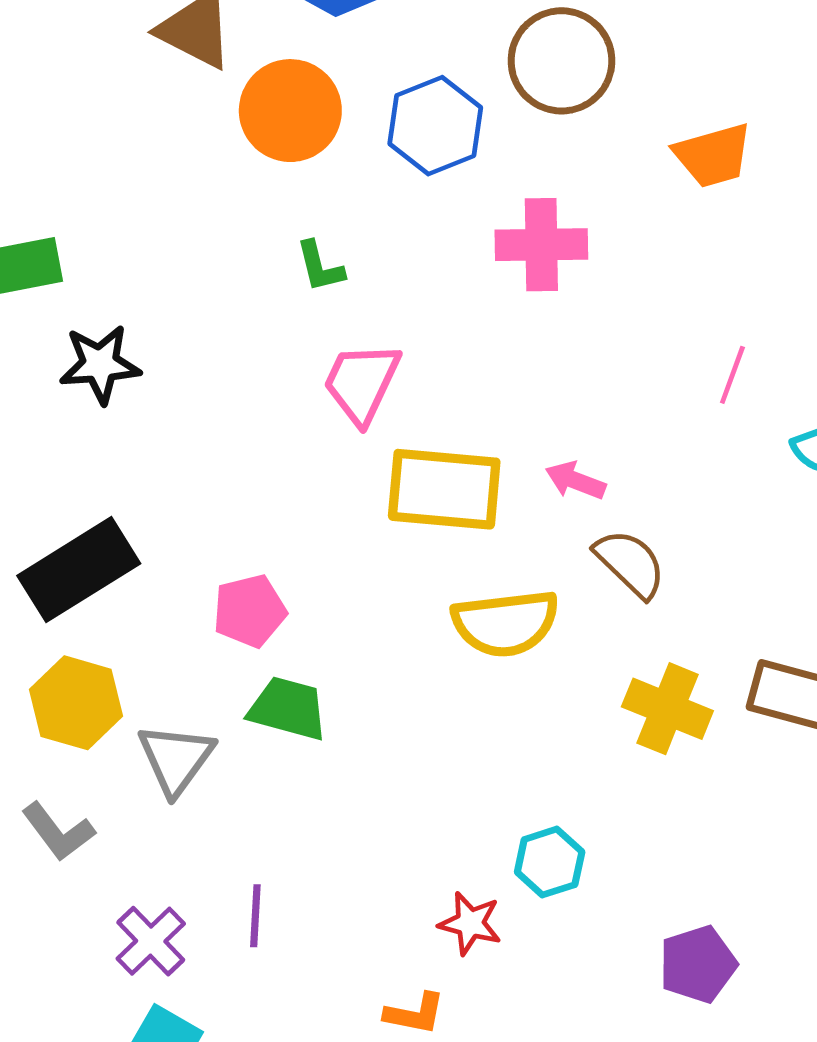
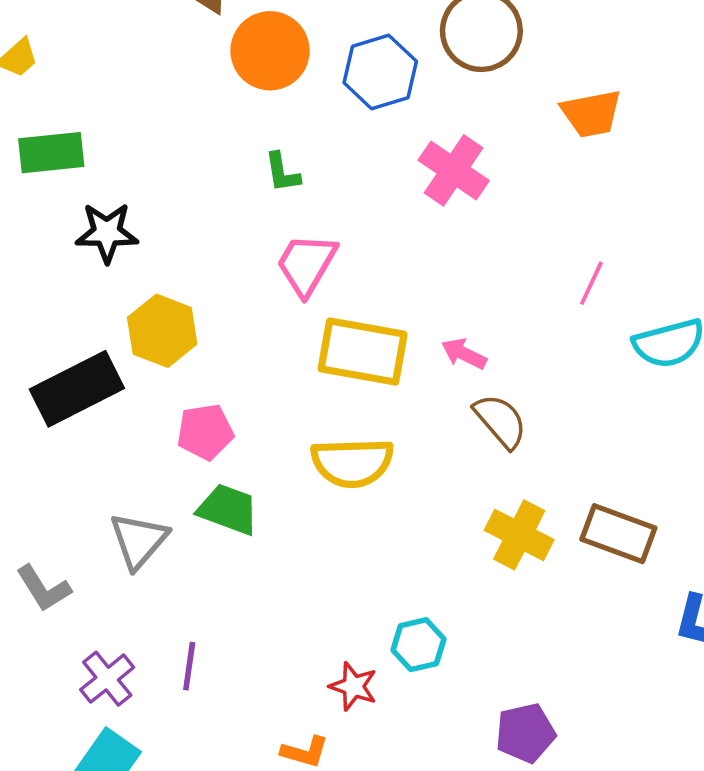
pink cross: (541, 245) -> (454, 170), turned 30
yellow semicircle: (505, 623) -> (352, 463), moved
yellow hexagon: (76, 703) -> (162, 331), moved

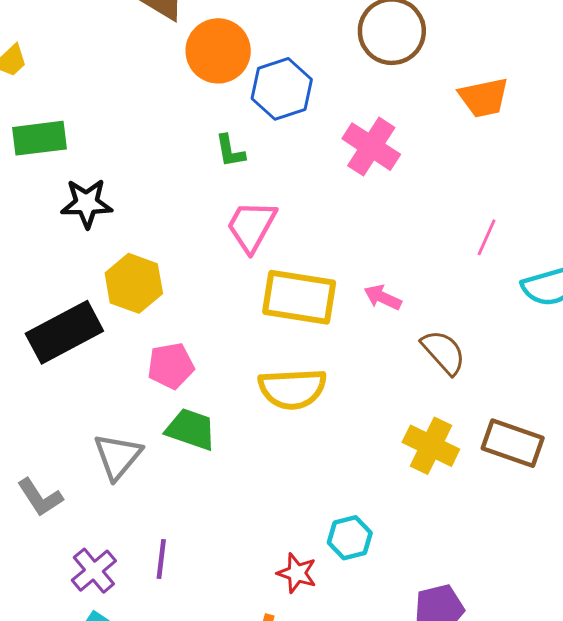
blue hexagon: (380, 72) -> (282, 89), moved
brown semicircle: (500, 421) -> (443, 352), moved

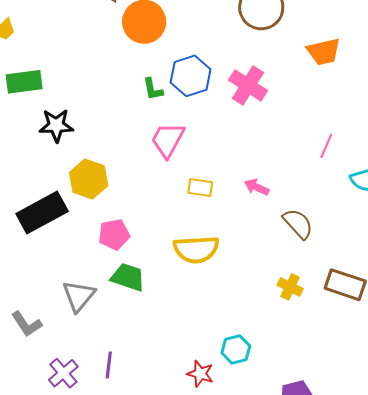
blue hexagon: (282, 89) -> (191, 76), moved
yellow rectangle: (299, 297) -> (200, 187), size x0.5
yellow cross: (431, 446) -> (290, 287), size x0.7

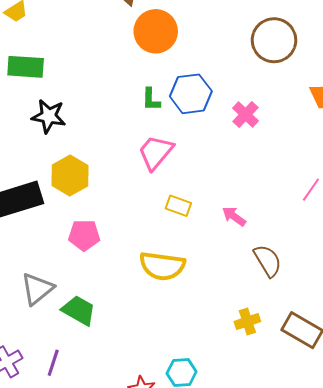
pink cross: (248, 85) -> (246, 115), size x0.7
green trapezoid: (128, 277) -> (79, 310), moved
yellow cross: (290, 287) -> (247, 322), turned 35

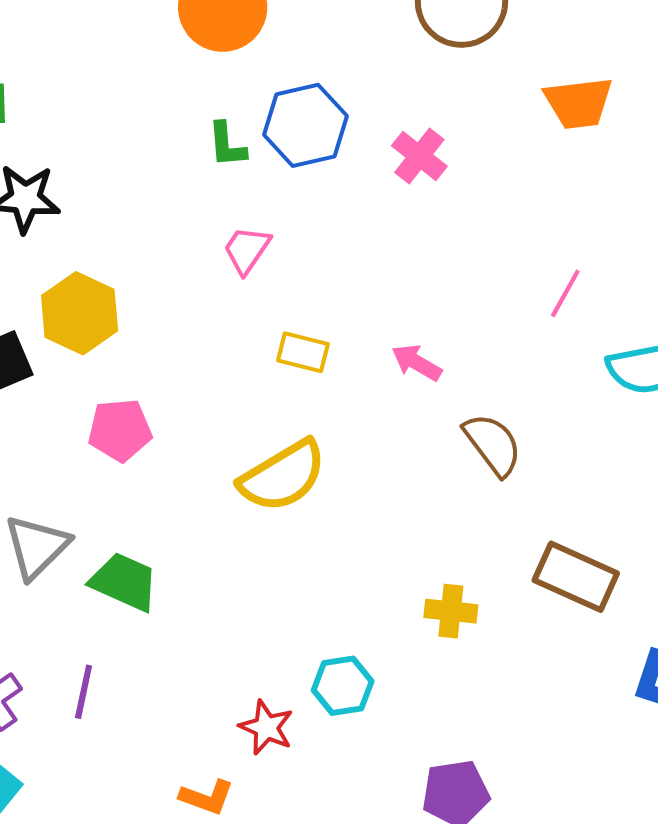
pink trapezoid: (156, 152) -> (247, 250), size x0.7
yellow semicircle: (162, 266) -> (283, 476), turned -33
yellow cross: (247, 322) -> (451, 611), moved, turned 30

